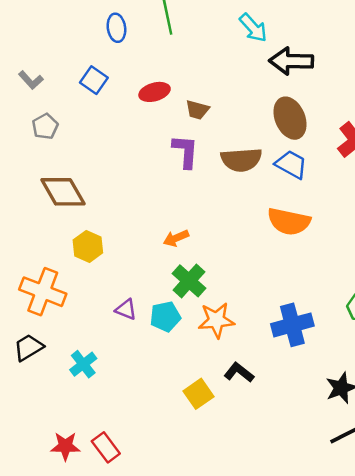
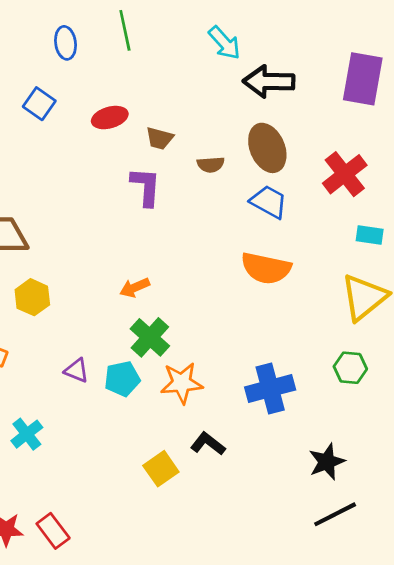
brown semicircle: (241, 160) -> (211, 165), moved, size x0.6

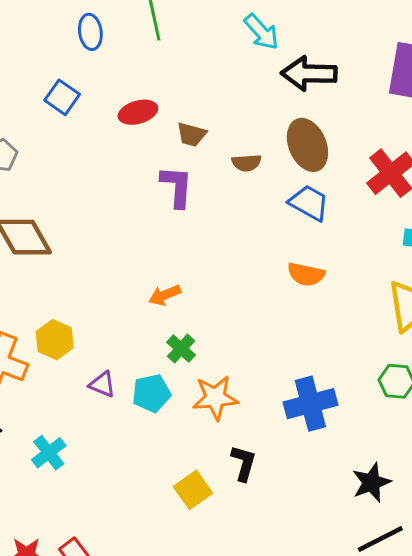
orange semicircle: (266, 268) -> (306, 274), size x0.7
yellow hexagon: (32, 297) -> (55, 340), moved
green cross: (150, 337) -> (181, 349), size x0.7
black L-shape: (208, 444) -> (244, 463), turned 68

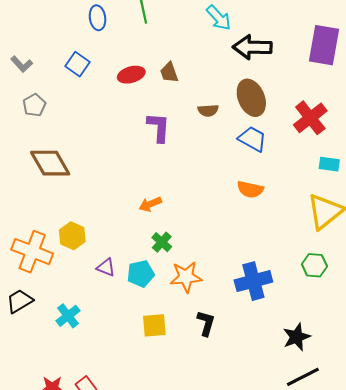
brown trapezoid: (192, 134) -> (169, 73), moved, turned 55
yellow square: (193, 490) -> (154, 325), moved, turned 30

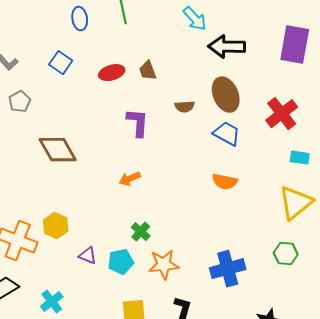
brown diamond: (50, 163) -> (58, 150), moved
orange arrow: (150, 204) -> (130, 179), moved

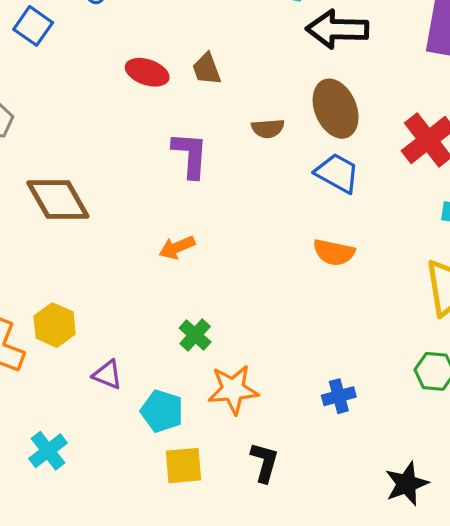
blue square: (61, 63) -> (33, 26), moved
red ellipse: (112, 73) -> (147, 72), turned 35
cyan pentagon: (121, 262) -> (162, 411), moved, turned 30
blue cross: (228, 269) -> (339, 396), size x0.6

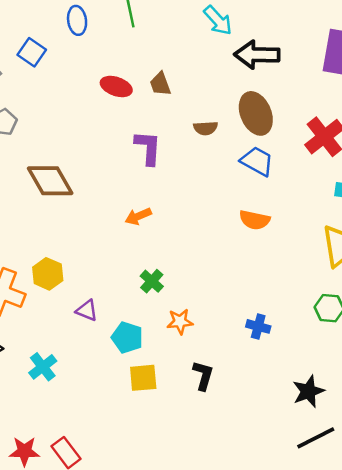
orange star: (233, 390) -> (180, 322), size x0.7
blue cross: (339, 396) -> (258, 326), turned 30

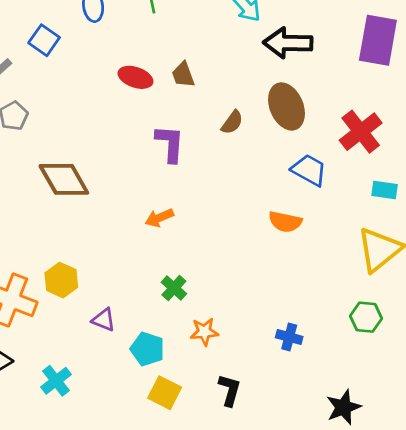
brown semicircle: (206, 128) -> (232, 122), turned -50
blue trapezoid: (257, 161) -> (309, 170), moved
yellow square: (143, 378) -> (165, 393), turned 32

